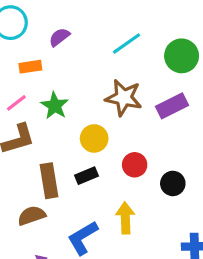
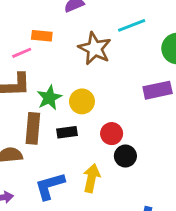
orange rectangle: (30, 67) -> (42, 36), moved
brown star: (124, 98) -> (95, 48), moved
green star: (55, 106) -> (49, 98), moved
black circle: (173, 183) -> (125, 156), moved

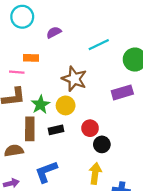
brown star: (95, 48) -> (74, 79), moved
pink line: (22, 53) -> (17, 72), turned 32
yellow arrow: (92, 178) -> (95, 173), moved

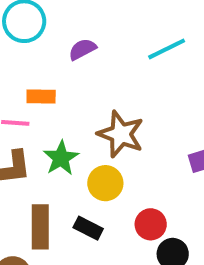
cyan line: (99, 45) -> (167, 49), moved
green star: (40, 105) -> (61, 158), moved
black rectangle: (56, 130) -> (88, 228), turned 40

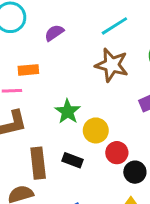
brown star: (121, 134) -> (112, 65), moved
green star: (61, 158) -> (68, 111), moved
yellow circle: (105, 183) -> (96, 130), moved

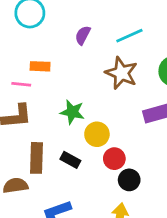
purple semicircle: (54, 33) -> (83, 35), moved, turned -36
green star: (68, 111) -> (72, 112), turned -30

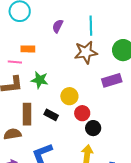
cyan line: (129, 36) -> (91, 26), turned -66
brown star: (121, 73) -> (86, 52), turned -30
green star: (72, 112) -> (40, 80), moved

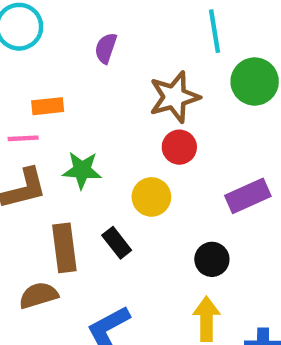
cyan line: (91, 26) -> (215, 31), moved
purple rectangle: (112, 80) -> (248, 196), moved
red circle: (82, 113) -> (179, 147), moved
black rectangle: (51, 115) -> (117, 243), turned 32

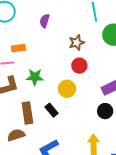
brown star: (174, 97) -> (77, 43), size x0.7
black circle: (212, 259) -> (105, 111), moved

